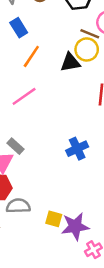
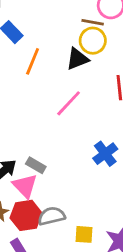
pink line: (24, 96) -> (69, 103), moved
gray semicircle: (18, 206) -> (51, 216), moved
yellow square: (54, 219) -> (84, 234), moved

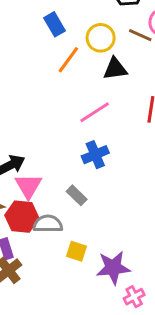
yellow circle: (93, 41) -> (101, 38), moved
blue cross: (105, 154) -> (95, 155), moved
gray rectangle: (36, 165) -> (77, 195), moved

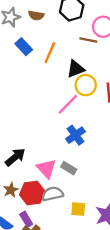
yellow circle: (101, 38) -> (86, 85), moved
orange line: (68, 60) -> (50, 53), moved
pink triangle: (28, 186) -> (46, 169), moved

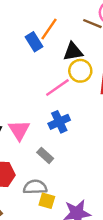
blue rectangle: (24, 47) -> (34, 42), moved
pink triangle: (46, 169) -> (19, 130), moved
gray semicircle: (53, 194) -> (35, 187), moved

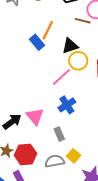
gray rectangle: (45, 155) -> (59, 134), turned 32
yellow square: (47, 201) -> (74, 156), moved, turned 32

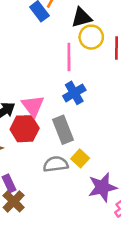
pink line: (61, 77) -> (69, 57), turned -50
gray rectangle: (59, 134) -> (63, 130), size x1.5
red hexagon: (26, 154) -> (25, 129), moved

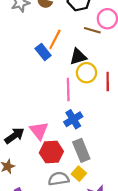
red hexagon: (25, 129) -> (51, 152), moved
gray rectangle: (63, 130) -> (81, 150), moved

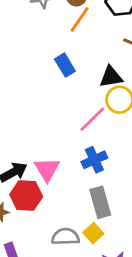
orange line: (55, 39) -> (80, 19), moved
pink line: (68, 90) -> (92, 119), turned 40
red hexagon: (51, 152) -> (26, 195), moved

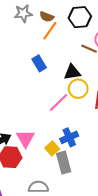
blue cross: (94, 160) -> (69, 137), moved
yellow square: (93, 233) -> (52, 148), moved

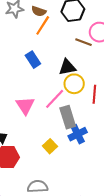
blue cross: (69, 137) -> (78, 134), moved
pink triangle: (25, 138) -> (25, 106), moved
gray rectangle: (64, 163) -> (68, 117), moved

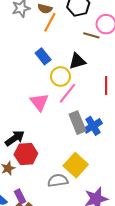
yellow circle: (74, 84) -> (60, 76), moved
gray rectangle: (68, 117) -> (77, 123), moved
yellow square: (50, 146) -> (76, 165), moved, size x1.6

